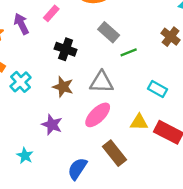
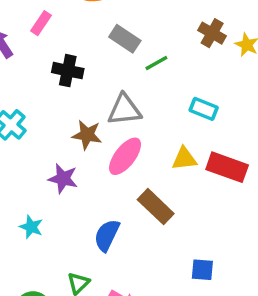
brown star: (63, 87) -> (87, 135), moved

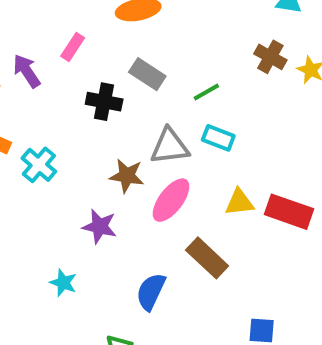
gray rectangle: (125, 39) -> (147, 74), moved
cyan rectangle: (204, 109) -> (218, 138), moved

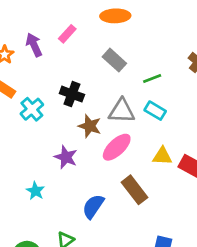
black cross: (104, 102) -> (72, 94), moved

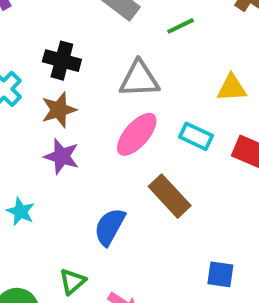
cyan rectangle: (155, 111) -> (196, 136), moved
brown star: (90, 126) -> (59, 110), moved, turned -30
yellow triangle: (162, 156) -> (232, 88), moved

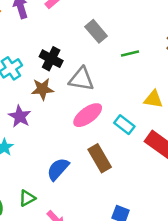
gray triangle: (139, 79) -> (81, 79), moved
purple star: (62, 156) -> (20, 116), moved

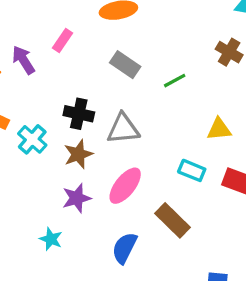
pink ellipse: (88, 115) -> (125, 186), moved
purple star: (20, 116) -> (77, 198), moved, turned -30

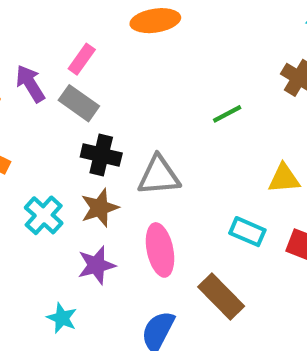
gray rectangle: (125, 65) -> (79, 103), moved
cyan cross: (32, 139) -> (44, 215), moved
pink ellipse: (125, 186) -> (160, 250), turned -51

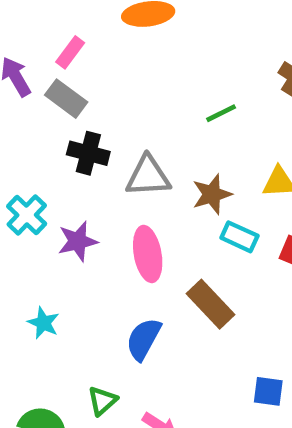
brown star: (100, 208) -> (212, 194), moved
purple star: (96, 265) -> (78, 241), moved

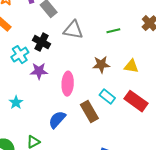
black cross: (88, 153) -> (41, 42), moved
gray triangle: (148, 176) -> (73, 30), moved
cyan rectangle: (239, 237) -> (107, 97), moved

